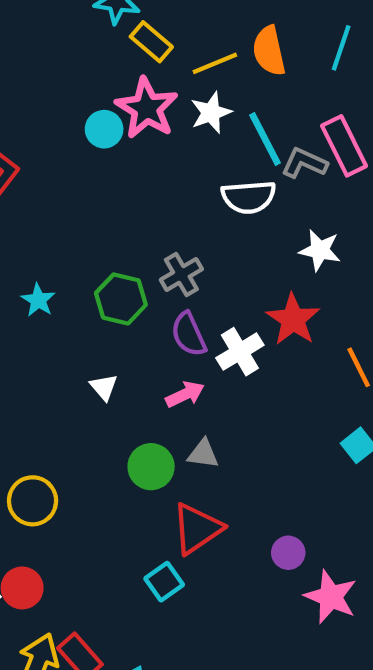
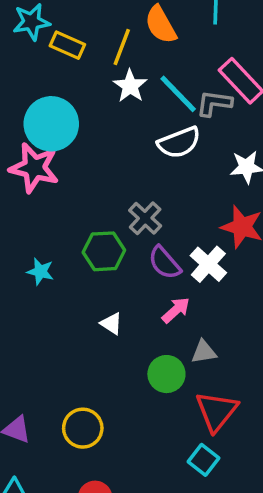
yellow line: (215, 63) -> (122, 47), turned -30
pink star: (147, 108) -> (34, 168), moved
cyan circle: (104, 129) -> (51, 124), size x1.8

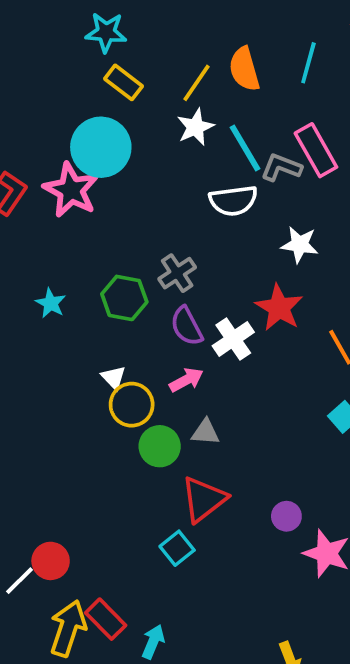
yellow rectangle: (67, 45) -> (123, 82), moved
yellow circle: (83, 428) -> (132, 405), moved

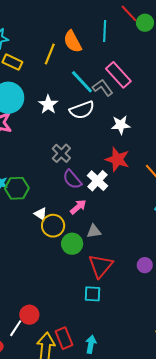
white star: (195, 127) -> (48, 104), moved
gray L-shape: (281, 167) -> (103, 88), turned 45
green hexagon: (124, 298) -> (17, 188), moved
cyan square: (177, 548) -> (93, 294), turned -36
red rectangle: (106, 619) -> (64, 338), turned 35

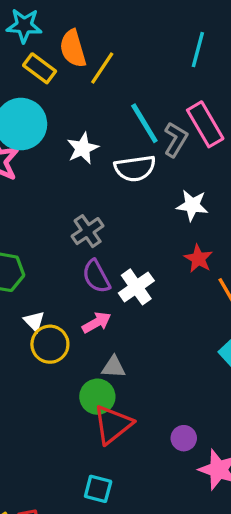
orange semicircle: (73, 42) -> (73, 49), moved
gray L-shape: (103, 88) -> (176, 139), turned 55
red star: (117, 159) -> (198, 259), moved, size x0.7
green circle: (72, 244) -> (97, 397), moved
cyan square: (93, 294) -> (98, 489), moved

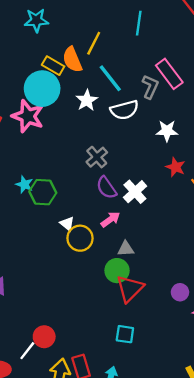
orange semicircle: (73, 49) -> (72, 60), moved
cyan line: (198, 50) -> (139, 23), moved
yellow rectangle: (40, 68) -> (53, 66), moved
cyan line: (144, 123) -> (110, 78), moved

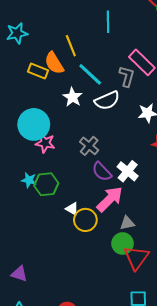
yellow line: (94, 43) -> (71, 46), turned -40
cyan circle: (42, 89) -> (34, 124), moved
pink star: (28, 116) -> (45, 143), moved, size x0.7
pink arrow: (110, 219) -> (110, 199), size x1.6

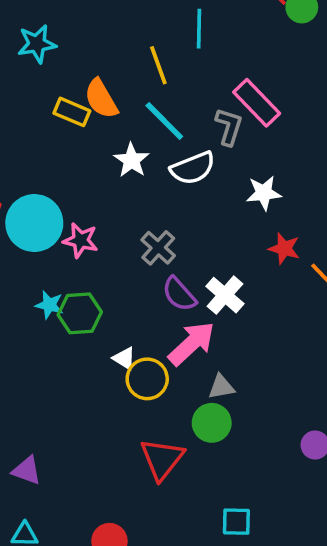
yellow line: (71, 46) -> (158, 65), moved
cyan circle: (34, 124) -> (34, 223), moved
red triangle: (136, 258) -> (162, 459), moved

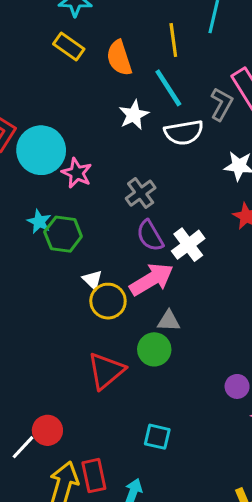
yellow rectangle: (72, 112) -> (69, 47), moved

